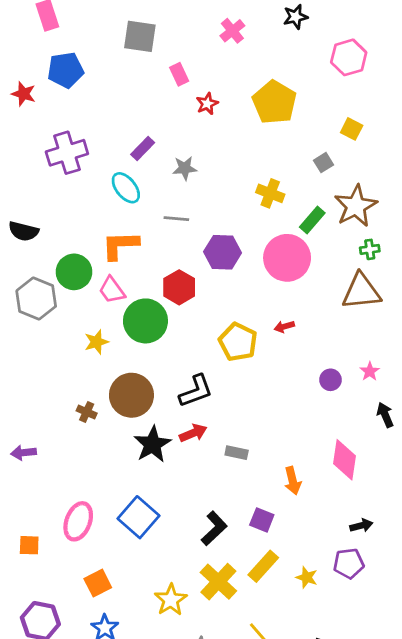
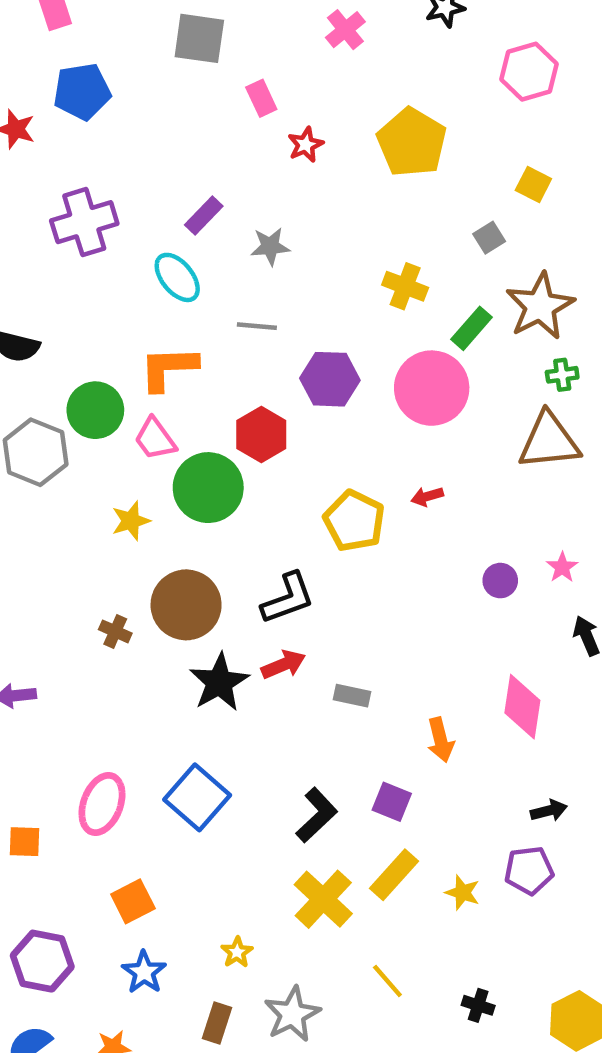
yellow star: (171, 600) -> (237, 952), moved, size x0.6

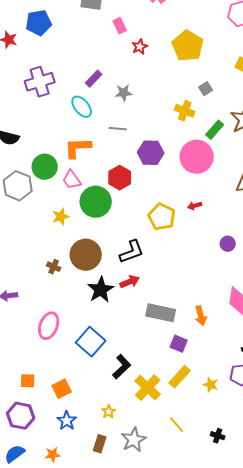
gray square: (489, 238) -> (206, 89), moved
gray rectangle: (352, 696) -> (161, 313), moved, size x1.8
pink ellipse: (102, 804) -> (49, 326), moved
black L-shape: (317, 815) -> (122, 367), moved
orange square: (25, 842) -> (28, 381), moved

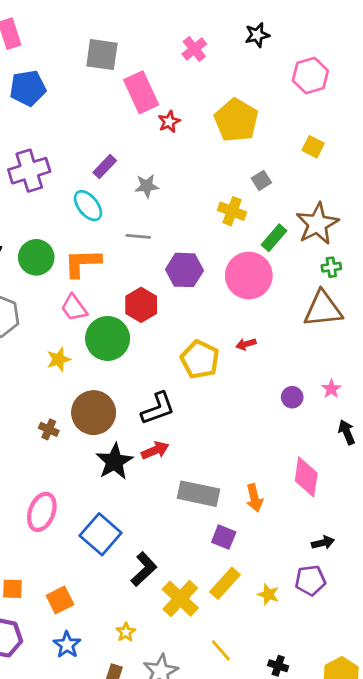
pink rectangle: (120, 26) -> (141, 92), size x1.8
green circle: (45, 167) -> (36, 257), moved

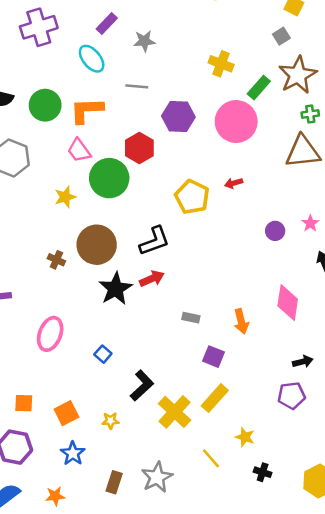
gray square: (261, 180) -> (281, 36), moved
gray rectangle: (198, 494) -> (191, 318), size x0.5
blue square: (101, 534) -> (103, 354), size x0.5
yellow star: (268, 594) -> (245, 437), moved
yellow star: (126, 632) -> (110, 421), moved, turned 30

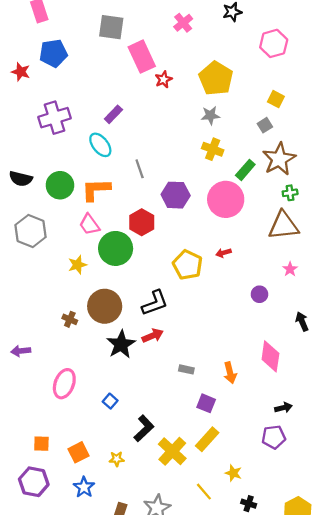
gray star: (144, 41) -> (210, 115), moved
gray line: (137, 86) -> (140, 169), turned 66
pink star: (310, 223) -> (290, 269), moved

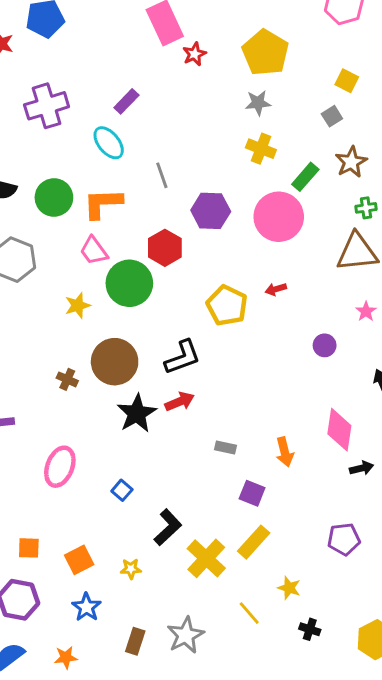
brown star: (279, 159) -> (351, 162), size x0.7
black arrow: (283, 408) -> (362, 468), moved

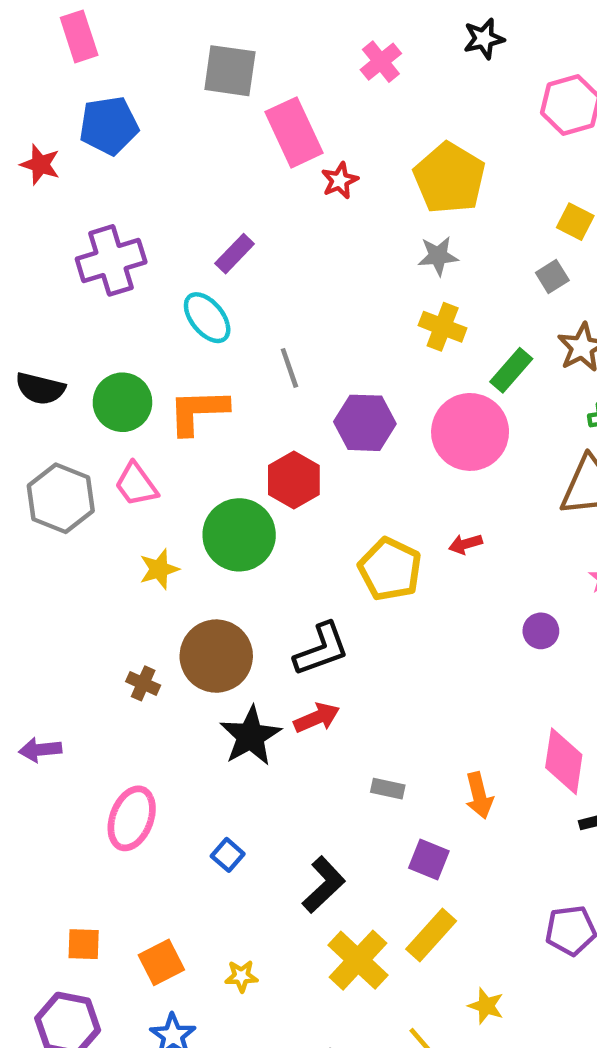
pink trapezoid: (94, 251) -> (136, 485), moved
black L-shape: (168, 527) -> (324, 885), moved

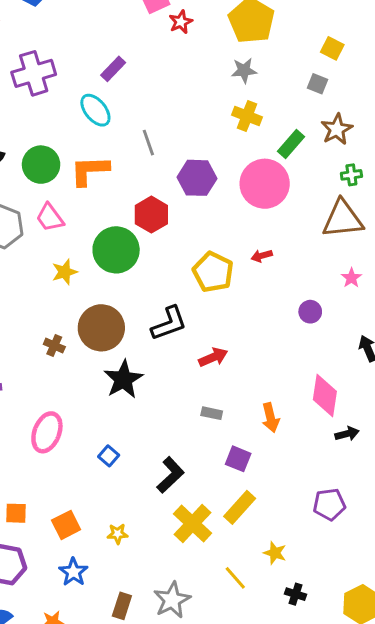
gray square: (552, 276) -> (318, 84), turned -36
red arrow: (317, 718) -> (213, 357), moved

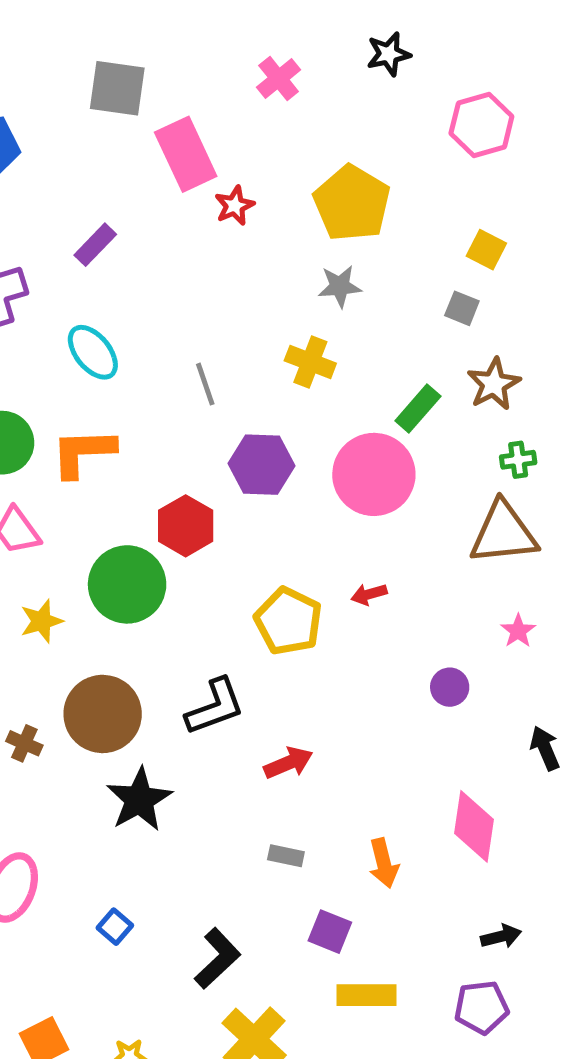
purple rectangle: (113, 69) -> (95, 245), moved
yellow cross: (247, 116) -> (310, 362), moved
gray line: (148, 143) -> (205, 384), moved
black arrow: (347, 434) -> (501, 936), moved
yellow rectangle: (240, 507) -> (367, 995), moved, turned 48

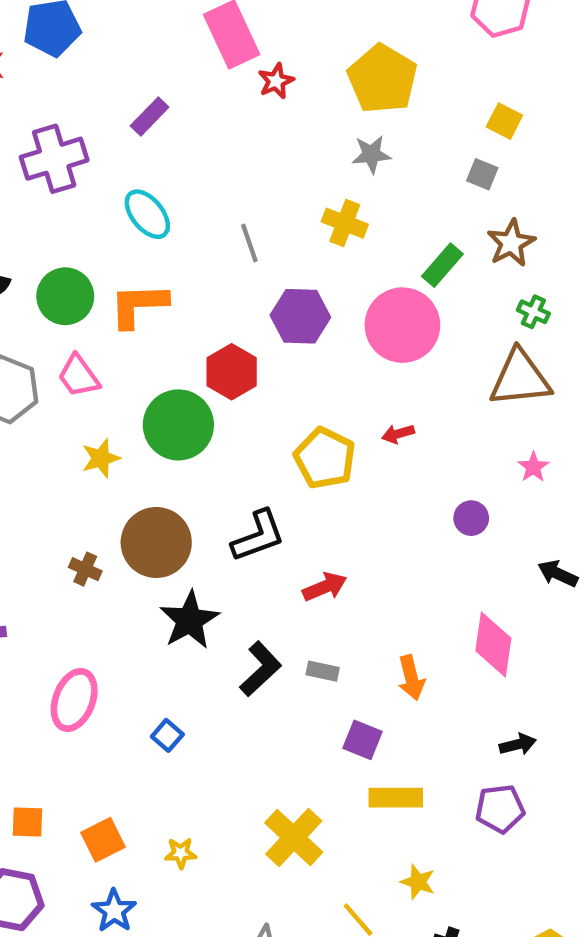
green cross: (518, 460) -> (533, 312), turned 32
black arrow: (545, 748) -> (558, 574), turned -42
black L-shape: (217, 958) -> (260, 669), moved

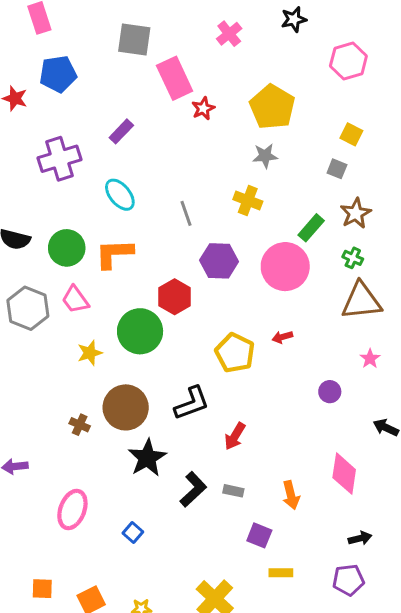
green cross: (533, 312) -> (353, 258), moved
red arrow: (325, 587) -> (235, 436), turned 144
yellow rectangle: (396, 798) -> (281, 573), size x0.7

